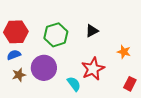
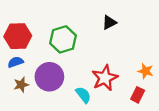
black triangle: (92, 31) -> (109, 23), moved
orange star: (124, 52) -> (145, 71), moved
red rectangle: (130, 84) -> (138, 95), moved

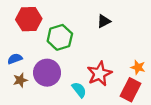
red hexagon: (18, 36) -> (29, 19), moved
red rectangle: (138, 95) -> (130, 90), size x1.5

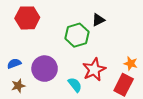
green hexagon: (60, 37) -> (77, 35), moved
blue semicircle: (15, 59) -> (14, 63), moved
brown star: (20, 80) -> (18, 86), moved

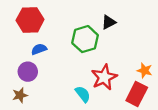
blue semicircle: (14, 63) -> (39, 49), moved
purple circle: (45, 69) -> (28, 72), moved, size x0.7

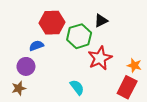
red hexagon: (30, 20) -> (52, 23), moved
red star: (104, 77) -> (100, 58), moved

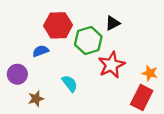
purple circle: (26, 66) -> (17, 74), moved
cyan semicircle: (77, 87) -> (70, 84), moved
brown star: (19, 88) -> (36, 99), moved

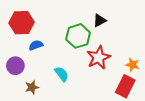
red hexagon: (58, 25) -> (22, 23), moved

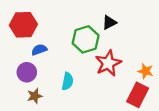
purple circle: (15, 66) -> (27, 72), moved
cyan semicircle: (62, 74) -> (67, 81), turned 49

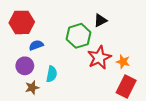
orange star: (146, 71) -> (123, 62), moved
cyan semicircle: (67, 81) -> (52, 74), moved

